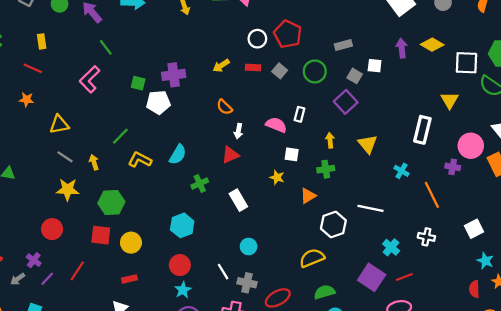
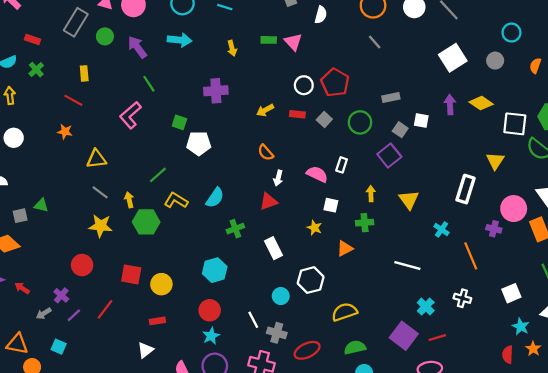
purple cross: (174, 75) -> (216, 91), moved
green hexagon: (111, 203) -> (146, 222), moved
white hexagon: (333, 224) -> (311, 280), moved

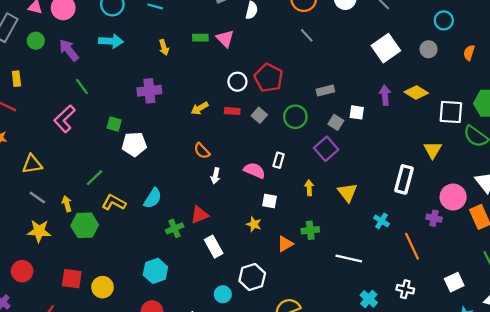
red triangle: (268, 201) -> (200, 215), moved
green cross: (365, 223) -> (310, 230), moved

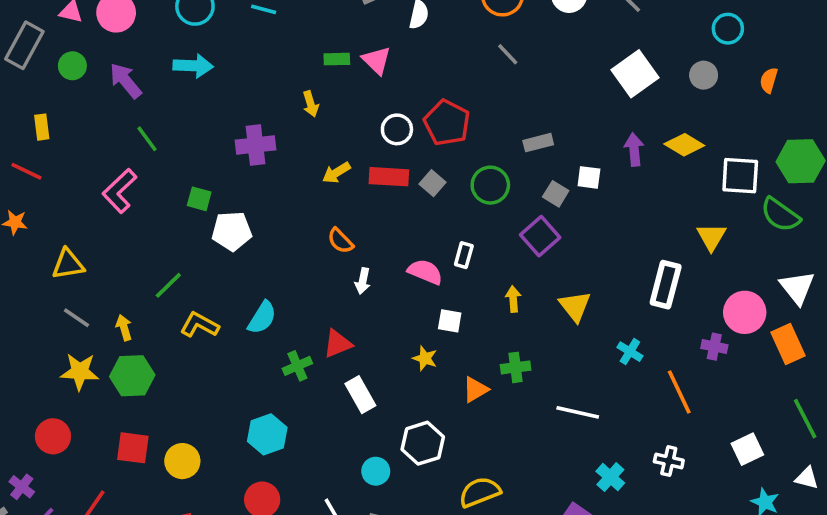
yellow arrow: (164, 47) -> (311, 104), moved
red rectangle: (232, 111) -> (389, 177), size x1.5
green hexagon: (85, 225) -> (132, 376), moved

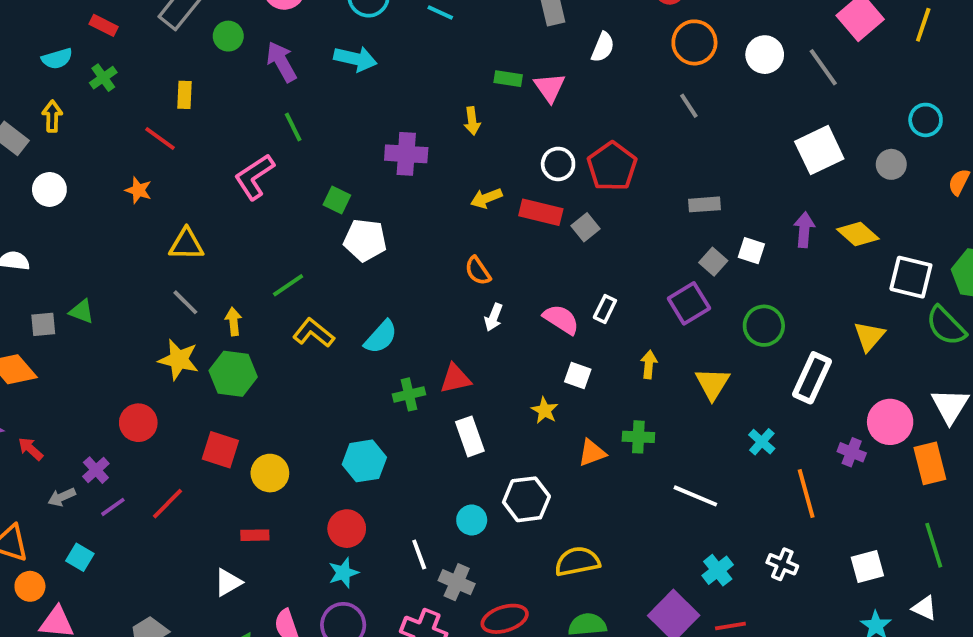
green circle: (490, 185) -> (764, 326), moved

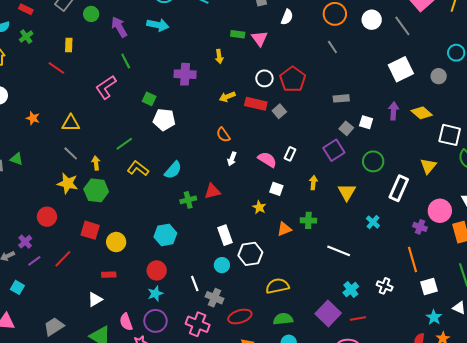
orange star: (138, 190) -> (33, 118), moved
white rectangle: (470, 436) -> (225, 235), moved
orange line: (806, 493) -> (413, 260), moved

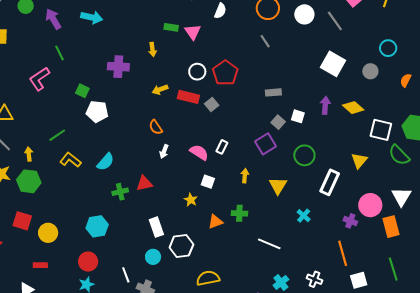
white square: (401, 69) -> (333, 64), turned -35

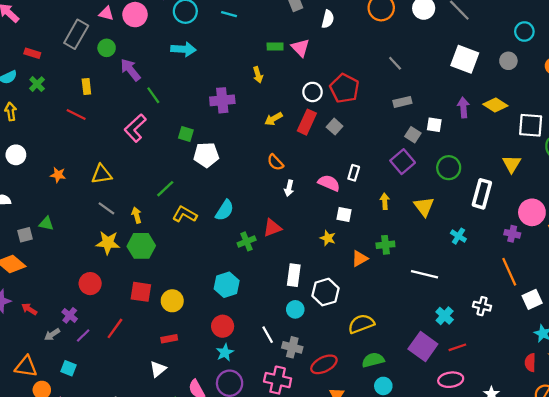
purple arrow: (53, 19) -> (130, 70), moved
gray line: (265, 41) -> (395, 63), moved
red rectangle: (188, 97) -> (307, 122), turned -70
white rectangle: (156, 227) -> (294, 275), turned 36

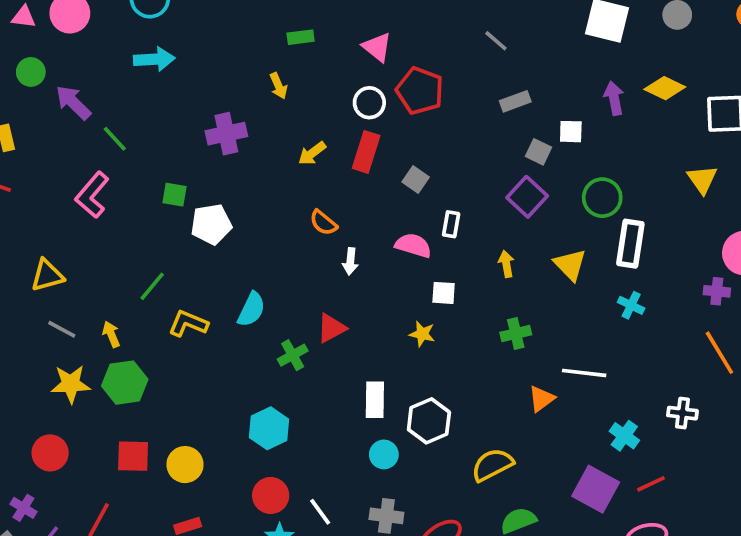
pink triangle: (300, 48) -> (377, 47), moved
gray square: (335, 127) -> (416, 179), moved
white rectangle: (482, 194) -> (630, 244), moved
orange triangle: (360, 259) -> (541, 399), moved
white line: (268, 335) -> (320, 512), moved

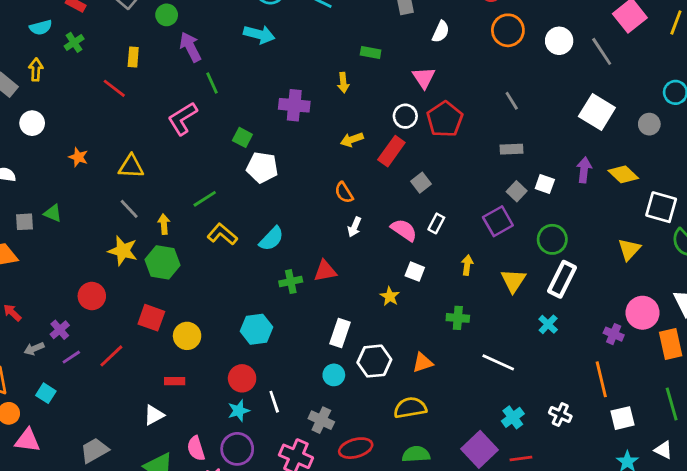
orange triangle: (541, 399) -> (423, 363), moved

